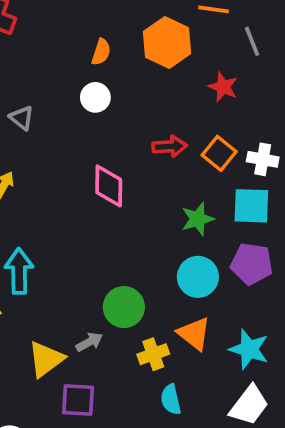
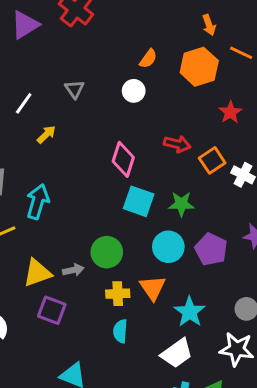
cyan square: (251, 206) -> (139, 201), moved

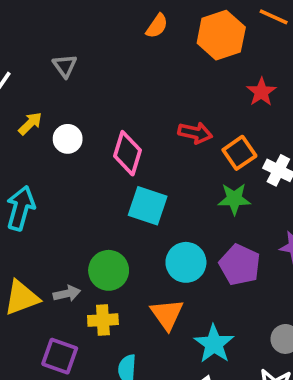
white circle: (134, 91) -> (68, 139), moved
green star: (181, 204) -> (234, 199), moved
yellow cross: (118, 294) -> (103, 320), moved
purple square: (52, 310) -> (60, 356), moved

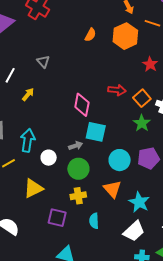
white circle: (68, 139) -> (49, 158), moved
green star: (234, 199) -> (142, 123), turned -30
purple pentagon: (240, 265) -> (149, 158), turned -30
gray arrow: (67, 294) -> (76, 146), moved

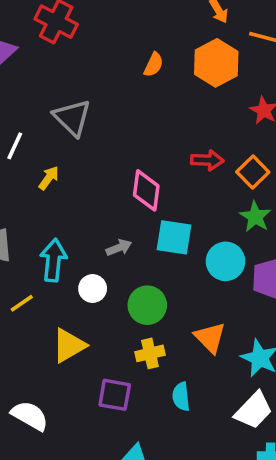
gray triangle: (43, 62) -> (72, 118), size x1.6
gray arrow: (76, 146) -> (119, 248), moved
cyan circle: (120, 160) -> (226, 261), moved

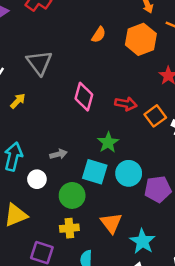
pink diamond: (146, 190) -> (84, 97), moved
green star: (255, 217) -> (108, 142), moved
cyan square: (174, 237) -> (95, 172), moved

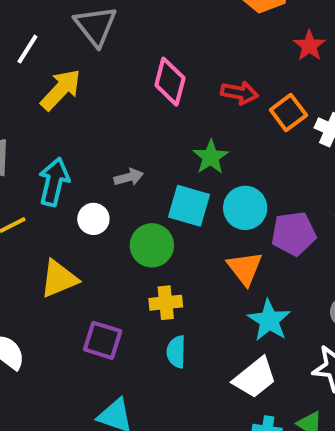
yellow arrow: (18, 101) -> (61, 90), size x1.6
orange triangle: (111, 223) -> (245, 268), moved
yellow cross: (69, 228) -> (166, 303), moved

